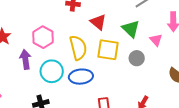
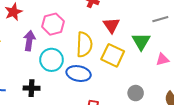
pink triangle: (156, 40) -> (162, 59), turned 40
gray circle: (137, 58) -> (136, 93), moved

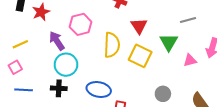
purple arrow: (29, 41) -> (57, 41), turned -42
cyan circle: (52, 60) -> (66, 65), moved
blue ellipse: (79, 74) -> (99, 89), moved

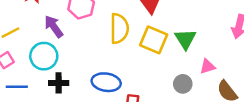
green triangle: (169, 42) -> (185, 39), moved
pink triangle: (190, 60) -> (207, 66), moved
cyan circle: (66, 65) -> (44, 56), moved

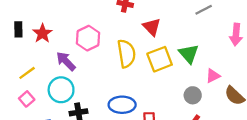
yellow square: (154, 40) -> (160, 59), turned -35

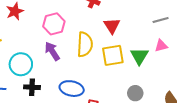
purple arrow: (66, 61) -> (52, 51), moved
pink triangle: (213, 76) -> (161, 46), moved

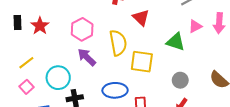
yellow square: (113, 55) -> (142, 62), moved, turned 30
green triangle: (139, 56) -> (176, 42), turned -30

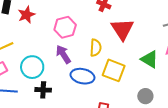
red triangle: (141, 18) -> (122, 29), size x1.4
yellow semicircle: (118, 43) -> (96, 48), size x0.7
blue ellipse: (115, 90) -> (82, 76), moved

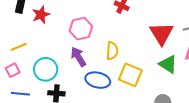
red triangle: (122, 29) -> (162, 34), moved

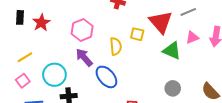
yellow square: (130, 75) -> (137, 34), moved, size x0.6
blue ellipse: (98, 80) -> (106, 77), turned 45

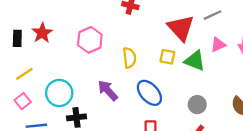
black rectangle: (20, 17) -> (17, 38), moved
yellow square: (137, 34) -> (167, 57), moved
purple arrow: (84, 57) -> (108, 90), moved
blue ellipse: (106, 77) -> (149, 93), moved

